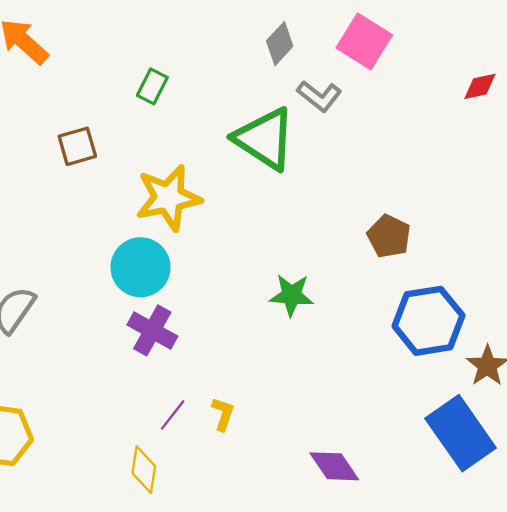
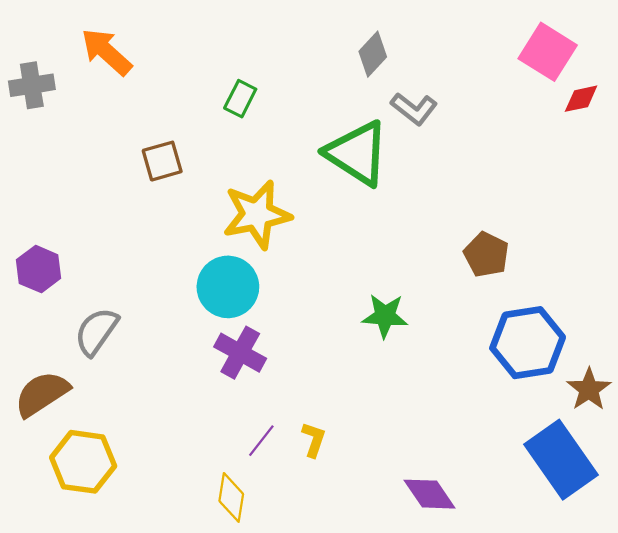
pink square: (364, 41) -> (548, 52), moved

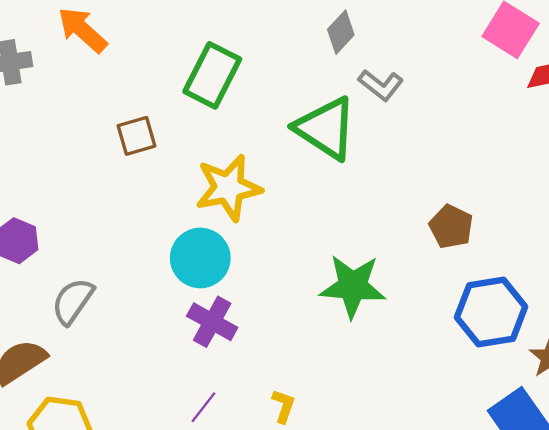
green rectangle: (240, 99) -> (212, 75), size x1.8
green star: (385, 316) -> (353, 286), size x1.5
purple line: (261, 441) -> (204, 407), moved

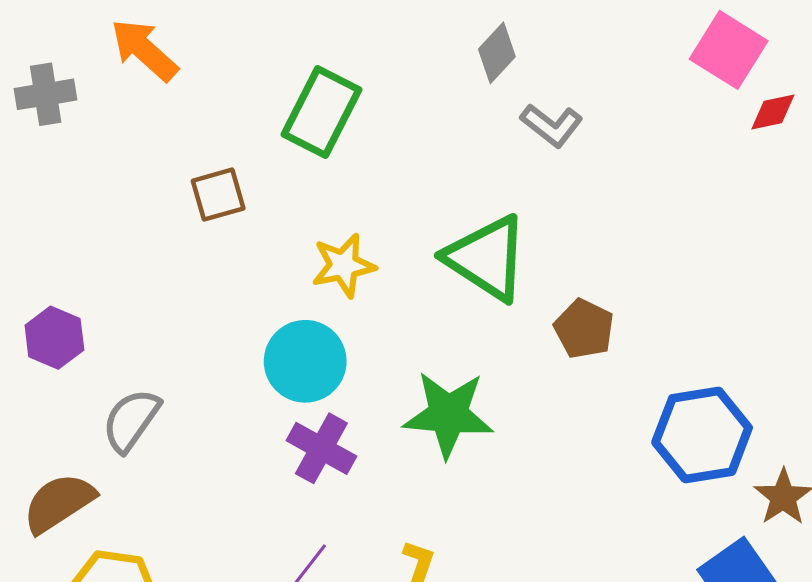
green triangle: (326, 128) -> (487, 258), moved
yellow star: (228, 188) -> (344, 265), size x0.7
brown pentagon: (451, 227) -> (584, 329), moved
green star: (353, 286) -> (448, 414), moved

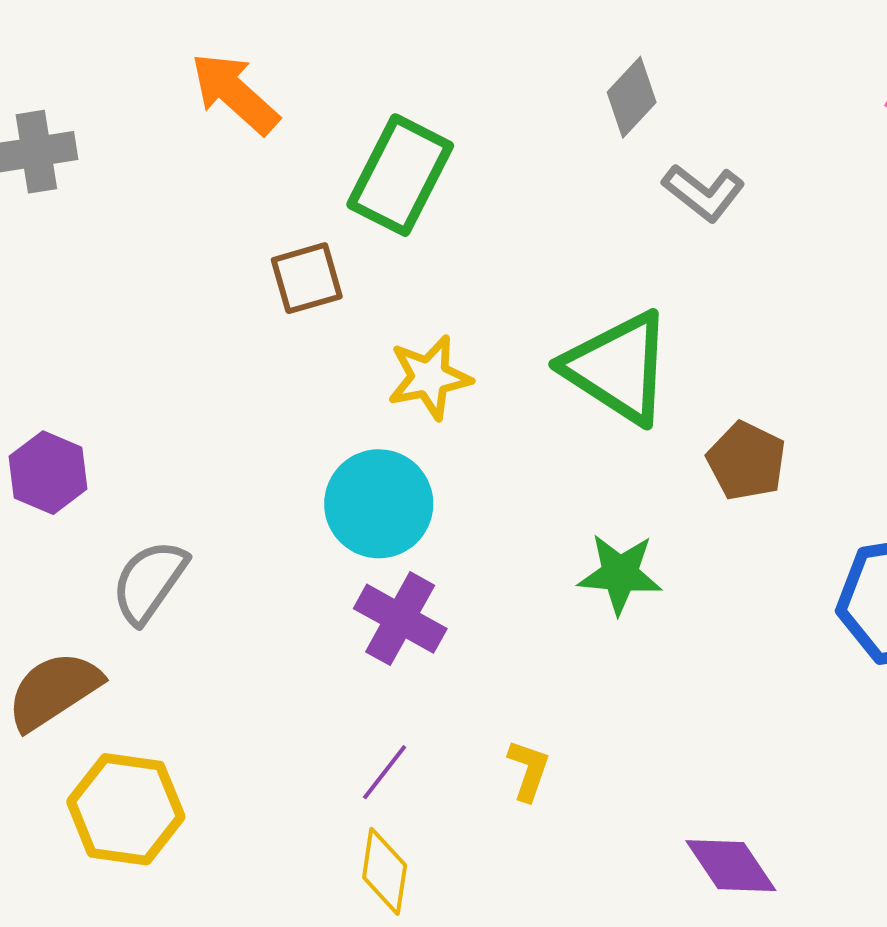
orange arrow: (144, 50) -> (235, 93), moved
brown square: (218, 195) -> (307, 278), moved
green star: (448, 414) -> (620, 574), moved, size x0.7

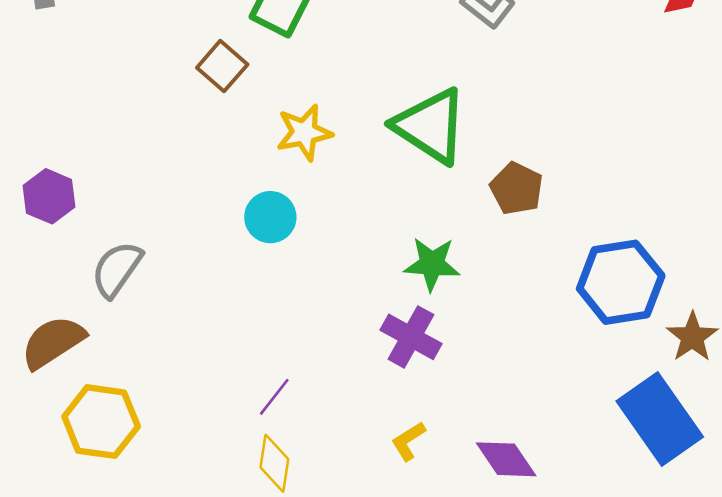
brown square: (307, 278) -> (222, 66), turned -33
cyan circle: (379, 504) -> (270, 217), size x0.7
purple cross: (400, 619) -> (411, 337), moved
yellow L-shape: (529, 770) -> (408, 441), moved, turned -141

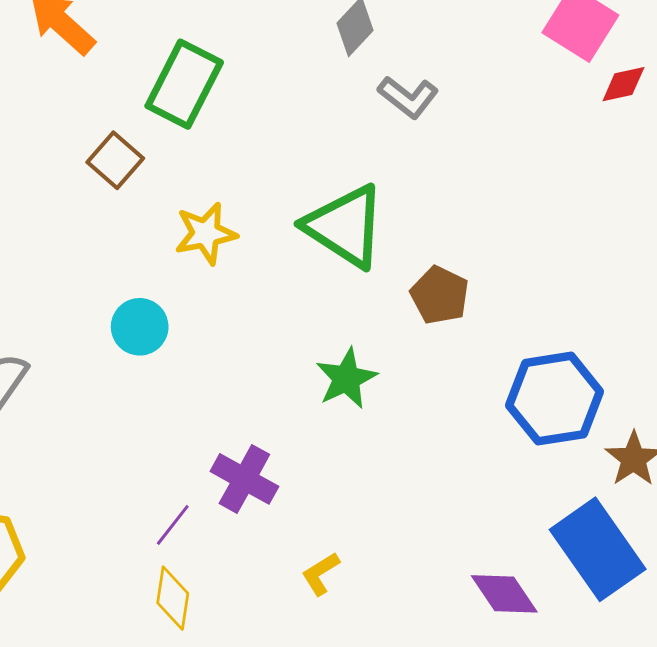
cyan circle: (270, 217) -> (140, 327), moved
green star: (432, 264) -> (346, 378), turned -30
purple cross: (411, 337) -> (244, 479), moved
purple diamond: (506, 459) -> (504, 594), moved

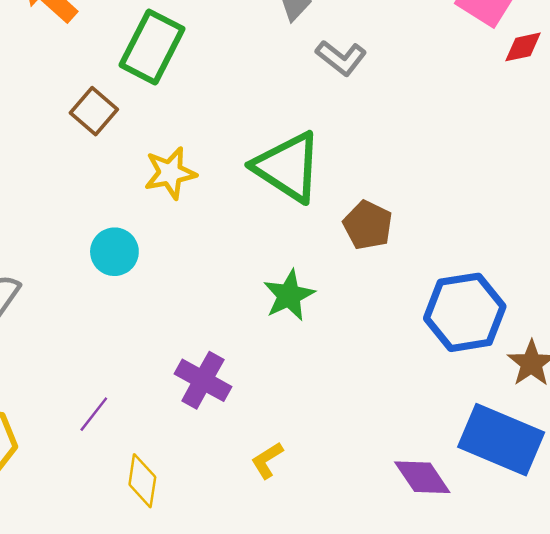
purple line: (173, 525) -> (94, 414), moved
blue rectangle: (598, 549) -> (501, 440), turned -32

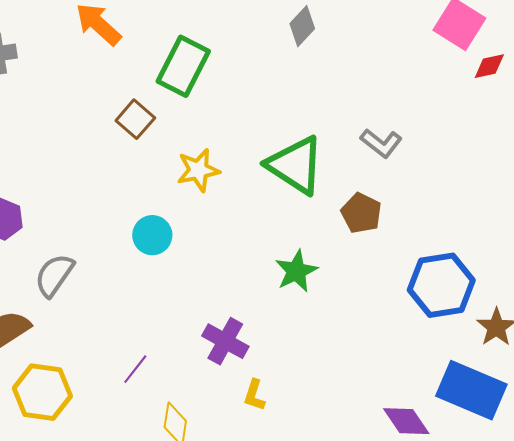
gray L-shape: (341, 58) -> (381, 143), moved
yellow L-shape: (267, 460) -> (254, 395), moved, turned -40

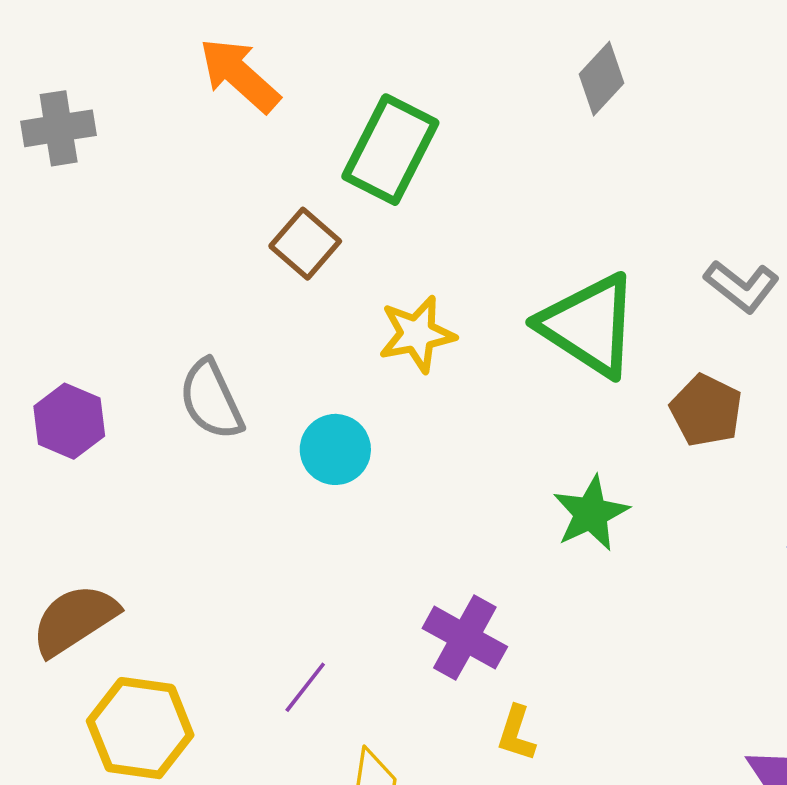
gray semicircle: (54, 275) -> (211, 400), moved, turned -60

